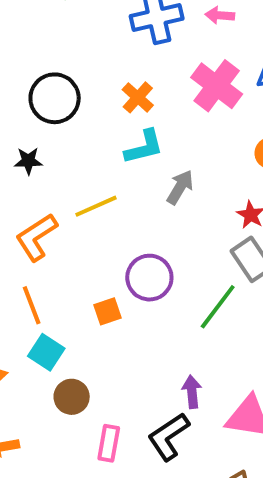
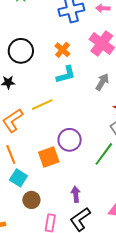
gray arrow: (180, 187) -> (102, 82), moved
orange square: (108, 311) -> (49, 157), size x1.5
purple arrow: (192, 392) -> (76, 194), moved

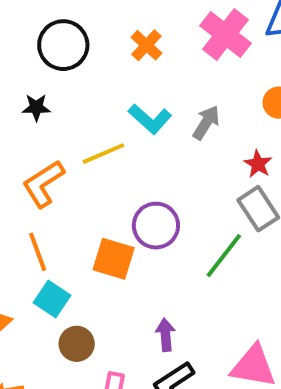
cyan L-shape: (66, 75) -> (150, 119), moved, turned 55
gray arrow: (102, 82) -> (206, 123), moved
orange square: (49, 157) -> (114, 259), turned 35

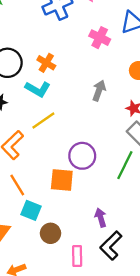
pink cross: (225, 35) -> (100, 38), size x0.7
orange cross: (146, 45) -> (46, 63), moved
cyan L-shape: (150, 119) -> (38, 89), moved

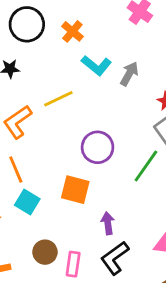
cyan L-shape: (38, 89) -> (96, 65), moved
orange square: (62, 180) -> (75, 190), moved
brown circle: (51, 233) -> (45, 252), moved

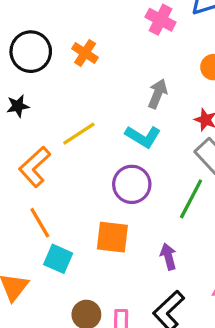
cyan L-shape: (96, 65) -> (143, 137), moved
purple arrow: (108, 223) -> (168, 257), moved

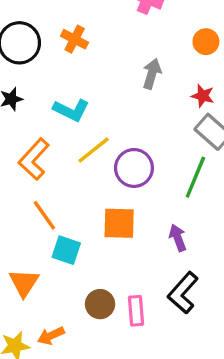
yellow line: (79, 134) -> (94, 150), moved
cyan L-shape: (143, 137) -> (71, 110), moved

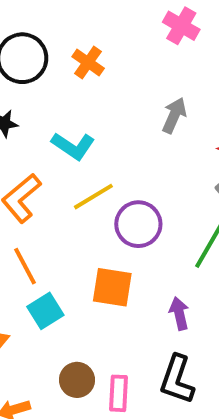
cyan square: (66, 250) -> (45, 311), turned 32
black L-shape: (183, 293) -> (177, 379), turned -30

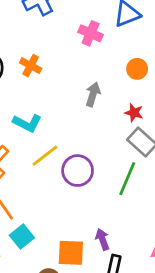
orange square: (112, 287) -> (71, 253), moved
purple arrow: (179, 314) -> (102, 239), moved

